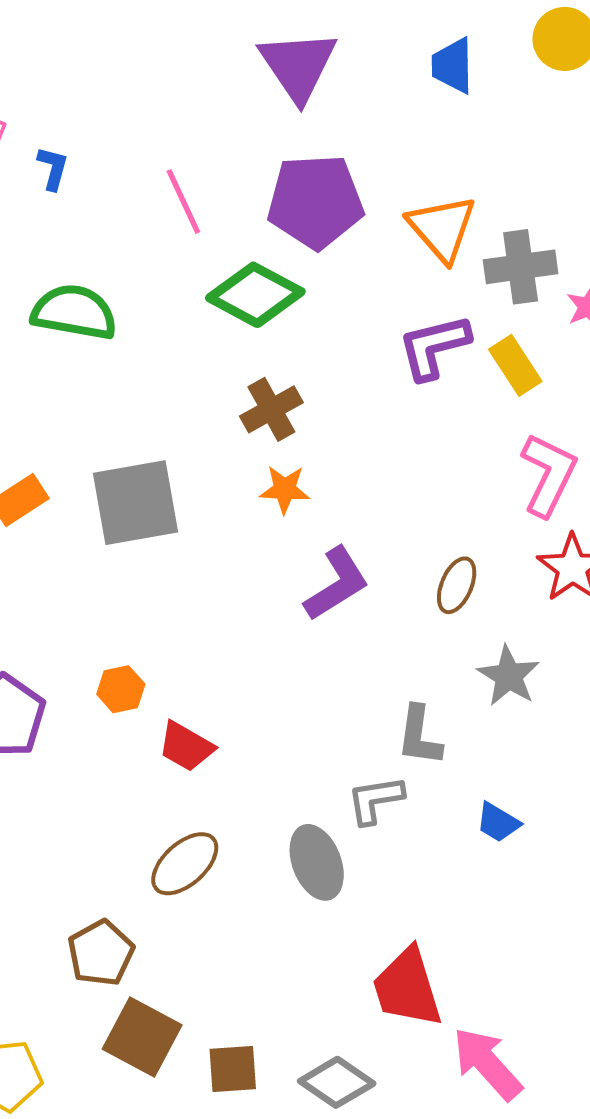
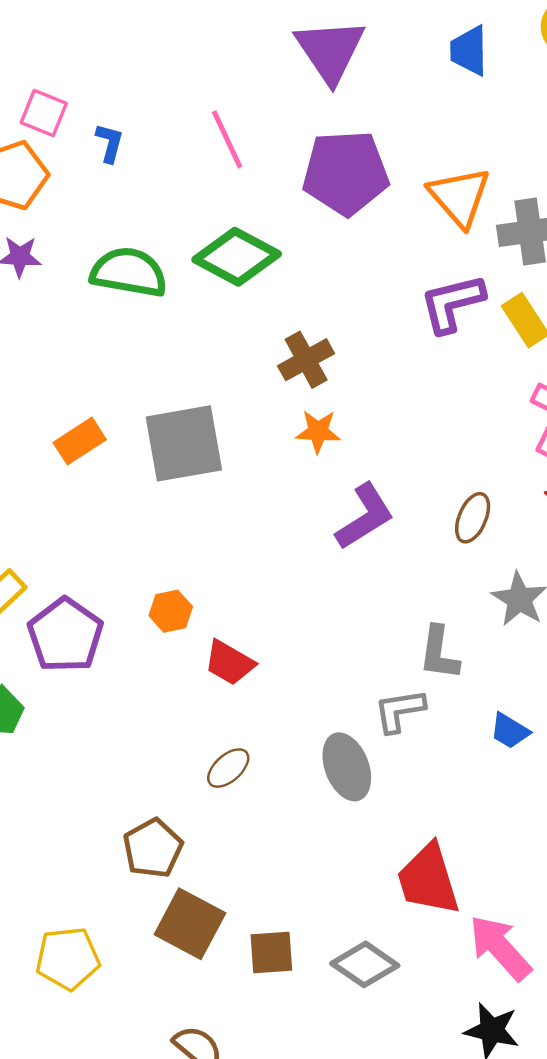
pink line: (183, 202) -> (227, 139), moved
green diamond: (255, 295) -> (237, 257), moved
brown ellipse: (185, 864) -> (228, 768), size x0.7

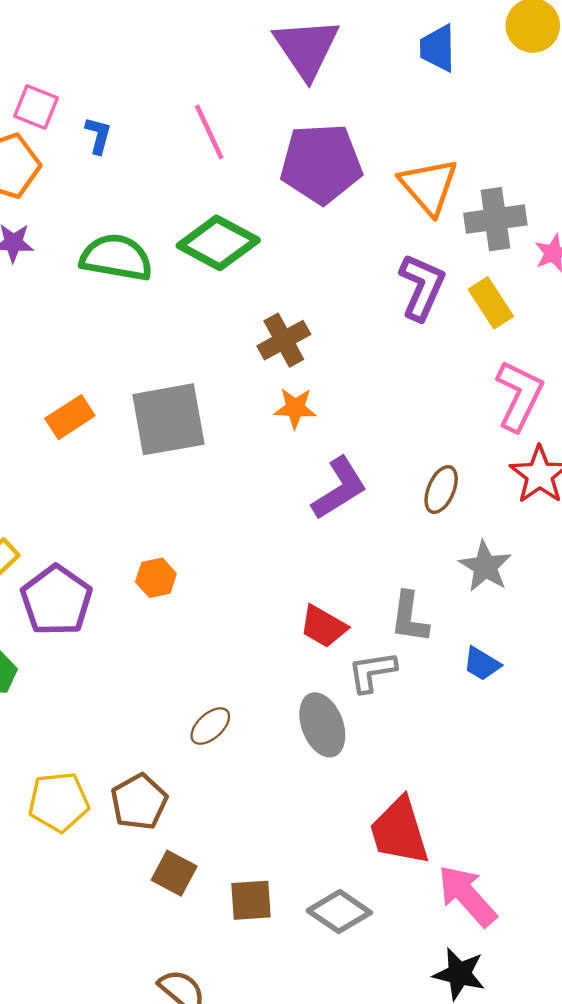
purple L-shape: (452, 303) -> (422, 287), turned 128
red trapezoid: (229, 663) -> (323, 626), moved
blue trapezoid: (510, 731) -> (482, 664), moved
brown square: (190, 924) -> (174, 873), size x0.7
yellow pentagon: (68, 958) -> (59, 802), moved

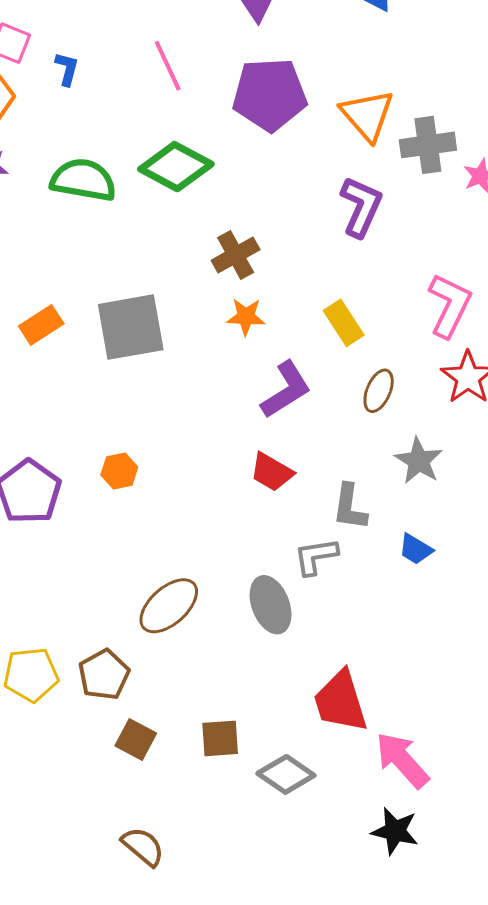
yellow rectangle: (491, 303) -> (344, 323), moved
red trapezoid: (323, 626) -> (272, 472), moved
brown ellipse: (210, 726) -> (169, 606), size x1.6
brown square: (251, 900) -> (220, 738), moved

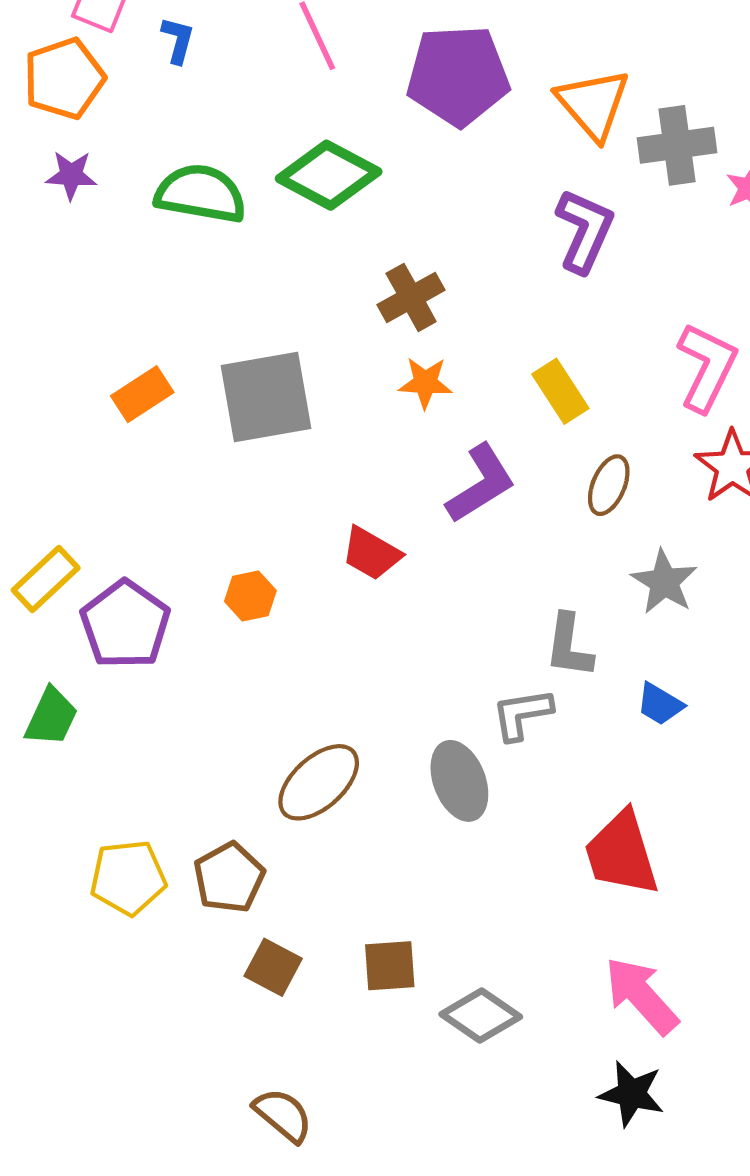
red trapezoid: (272, 472) -> (371, 553), moved
red trapezoid: (340, 701) -> (622, 853), moved

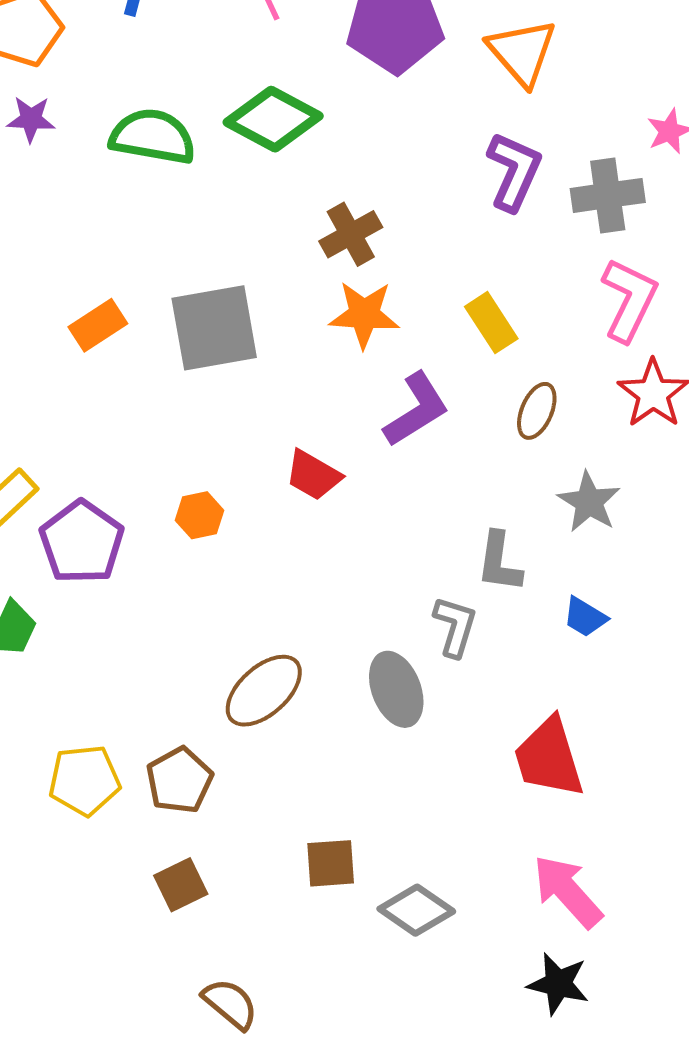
gray cross: (677, 145) -> (608, 195), moved
orange star: (425, 383) -> (364, 315), size x1.4
gray L-shape: (522, 714) -> (455, 626), turned 116
brown square: (273, 967) -> (181, 885), moved, turned 36

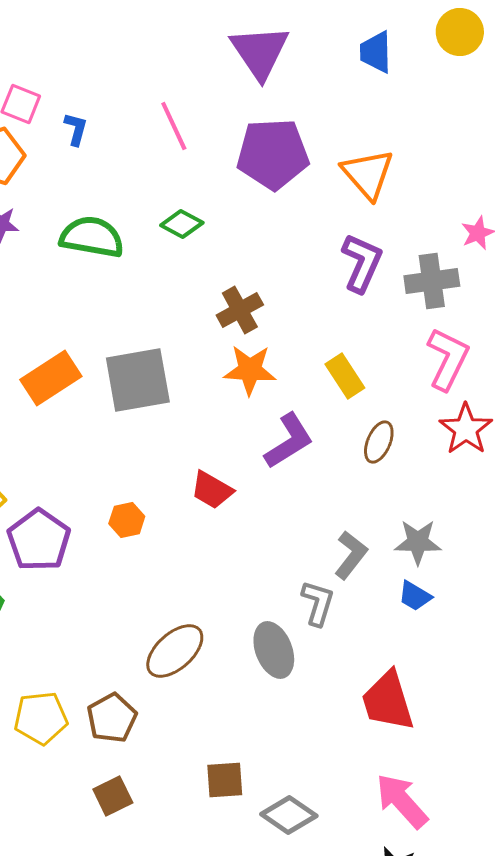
green diamond: (273, 119) -> (182, 224), size x0.6
orange rectangle: (98, 325) -> (51, 378), size x1.4
gray star: (589, 502) -> (418, 542), moved, turned -30
gray L-shape: (499, 562) -> (351, 555), turned -150

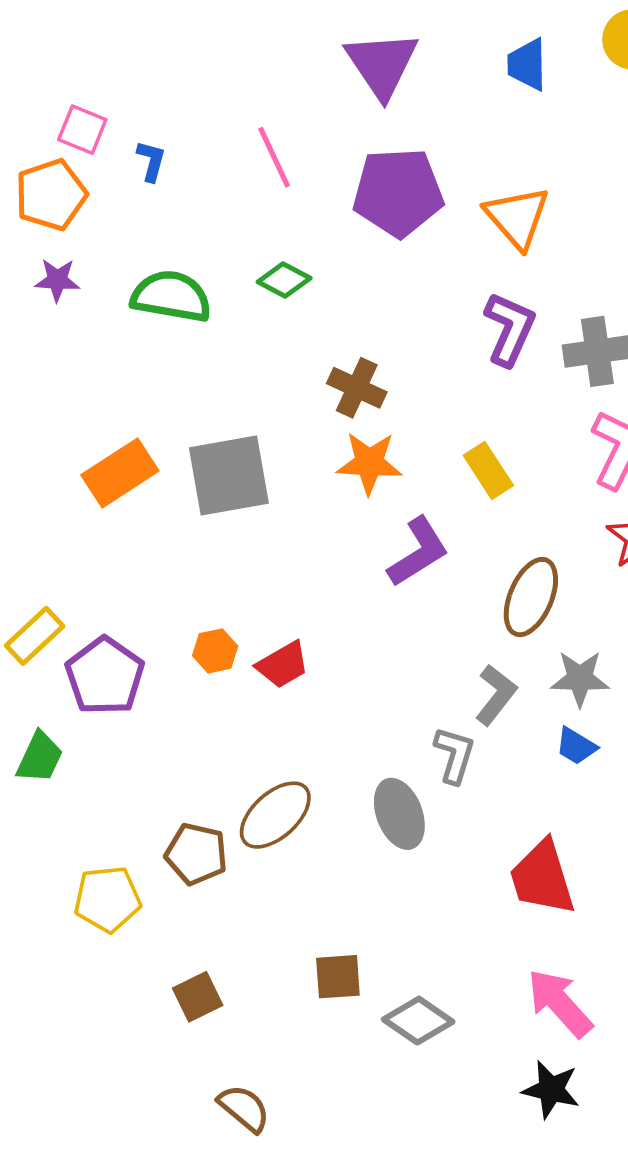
brown cross: (240, 310) -> (357, 388), turned -36
brown ellipse: (379, 442) -> (531, 597), moved, size x1.5
red trapezoid: (212, 490) -> (283, 665), moved, turned -60
brown pentagon: (112, 718) -> (196, 854), moved, turned -30

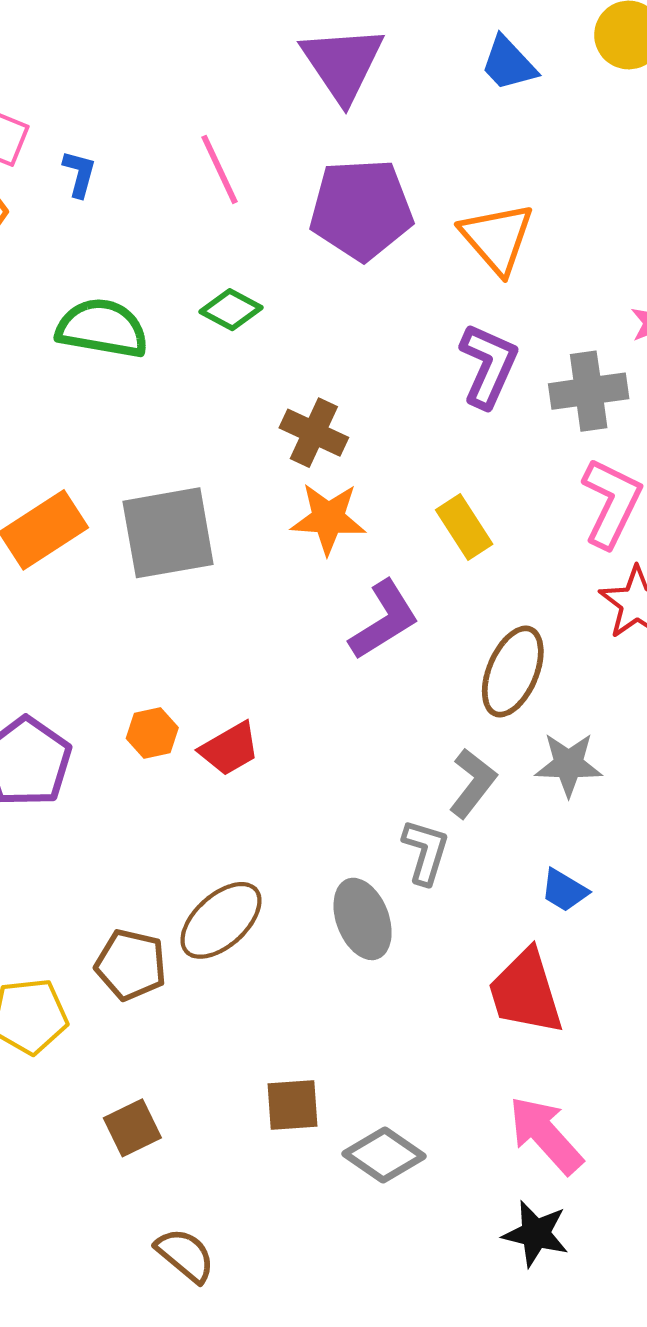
blue trapezoid: (527, 64) -> (508, 64), turned -42
blue trapezoid: (576, 746) -> (564, 890), moved

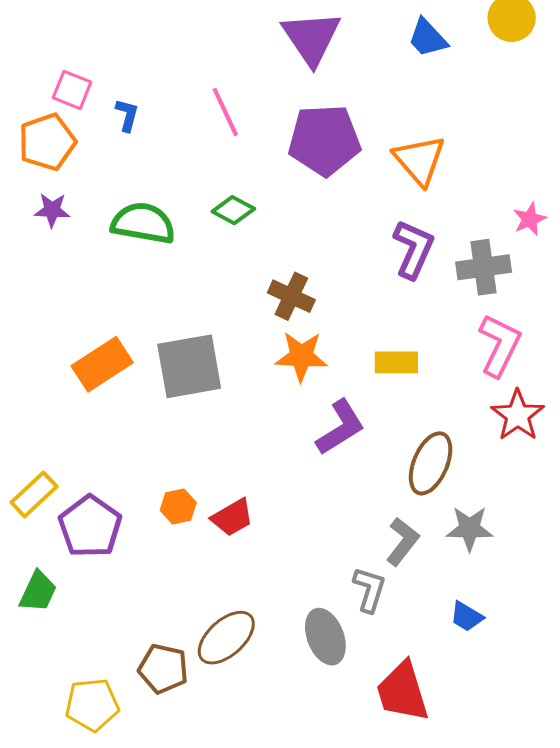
yellow rectangle: (464, 527) -> (396, 362), turned -57
red trapezoid: (526, 992) -> (402, 692), moved

